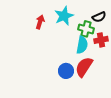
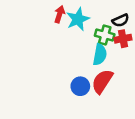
red arrow: (40, 22) -> (60, 14), moved
red cross: (101, 40) -> (123, 39), moved

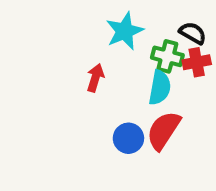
red arrow: (60, 14) -> (95, 78), moved
black semicircle: (121, 20) -> (193, 33), turned -126

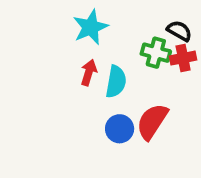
cyan star: (125, 31) -> (91, 27), moved
cyan semicircle: (160, 88) -> (116, 82), moved

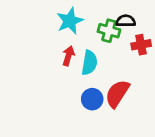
black semicircle: (179, 31) -> (126, 21), moved, turned -30
green cross: (156, 53) -> (109, 31), moved

